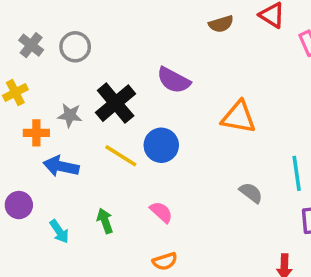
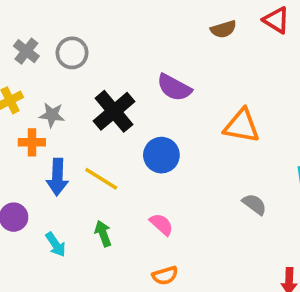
gray star: (70, 115) -> (52, 115), moved
yellow line: (121, 156) -> (101, 179), moved
blue arrow: (61, 166) -> (57, 177), turned -100

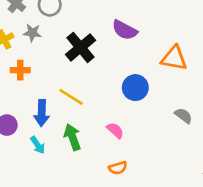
gray star: (52, 115) -> (32, 33), moved
blue circle: (161, 155) -> (135, 88), moved
blue arrow: (57, 177) -> (42, 113), moved
green arrow: (103, 234) -> (72, 137), size x1.4

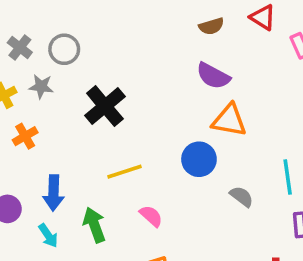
purple semicircle: (125, 30) -> (213, 76), moved
orange cross: (20, 70) -> (25, 136), turned -30
blue circle: (135, 88) -> (199, 159), moved
yellow line: (71, 97) -> (124, 172), moved, turned -50

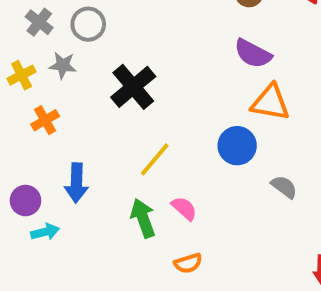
yellow line: (124, 172) -> (155, 159), turned -32
green arrow: (94, 225) -> (143, 218), moved
cyan arrow: (48, 236) -> (45, 232), moved, turned -70

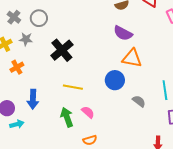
yellow line: (155, 159) -> (73, 87), turned 60

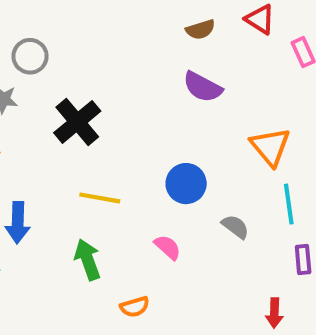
orange triangle: (132, 58) -> (270, 147), moved, turned 40
pink semicircle: (88, 112) -> (168, 247), moved

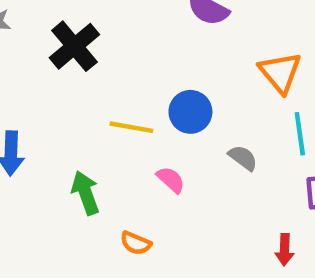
yellow line: (100, 198) -> (131, 127), moved
orange semicircle: (135, 307) -> (136, 243), turned 40

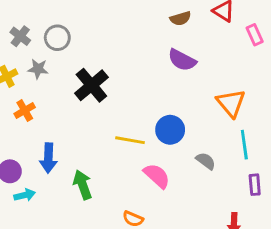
pink semicircle: (171, 180) -> (157, 176), size x1.4
green arrow: (85, 193) -> (83, 185), moved

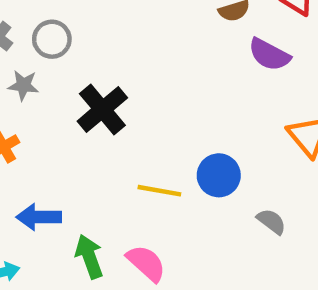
purple semicircle: (182, 60) -> (269, 55), moved
blue arrow: (48, 158) -> (39, 217), turned 88
pink semicircle: (157, 176) -> (146, 263), moved

